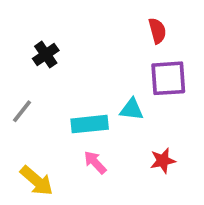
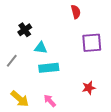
red semicircle: (157, 31) -> (76, 12), moved
cyan triangle: (132, 109) -> (41, 48), moved
pink arrow: (95, 162) -> (50, 101), moved

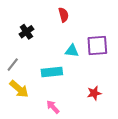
red semicircle: (76, 12) -> (63, 15), moved
cyan triangle: (41, 48) -> (72, 51), moved
yellow arrow: (20, 99) -> (19, 89), moved

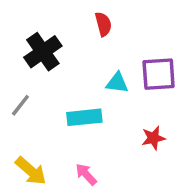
black cross: (26, 32) -> (43, 52), size x1.5
yellow arrow: (19, 89) -> (31, 171), moved
red star: (94, 93) -> (153, 138), moved

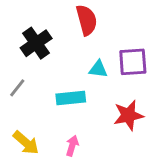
red semicircle: (103, 24) -> (87, 20), size x1.5
red star: (153, 138) -> (128, 115), size x1.5
pink arrow: (86, 174) -> (72, 146), turned 60

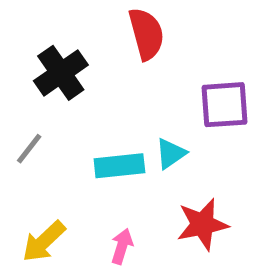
cyan triangle: (98, 69) -> (171, 154), moved, turned -42
red star: (128, 115) -> (203, 224), moved
yellow arrow: (26, 143) -> (44, 241), turned 96

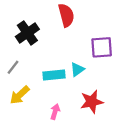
yellow arrow: (44, 241) -> (20, 95), moved

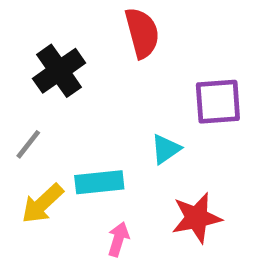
cyan rectangle: (54, 75) -> (99, 182), moved

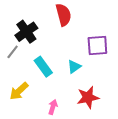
gray line: (28, 144) -> (13, 52), moved
cyan rectangle: (99, 182) -> (43, 67), moved, turned 60

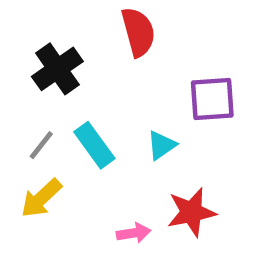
gray line: (13, 52) -> (41, 145), moved
pink arrow: (53, 107) -> (134, 233), moved, turned 64

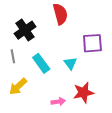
gray line: (41, 145) -> (13, 56), moved, turned -48
cyan triangle: (161, 145) -> (70, 63), turned -32

